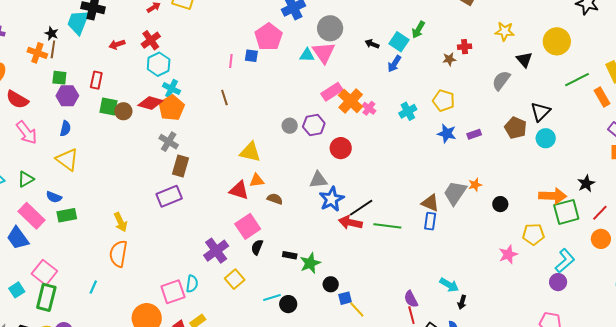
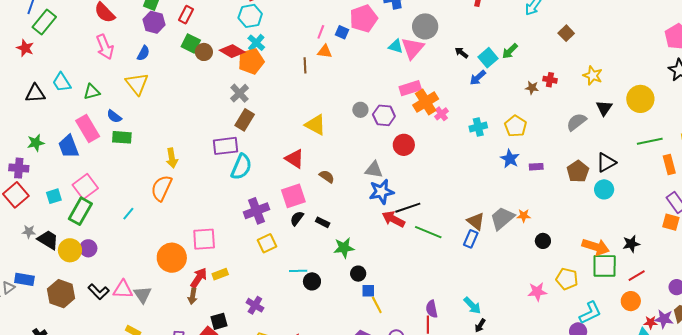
orange triangle: (257, 180) -> (325, 51), moved
black rectangle: (290, 255) -> (323, 222), moved
cyan semicircle: (192, 284) -> (241, 167), moved, size x1.5

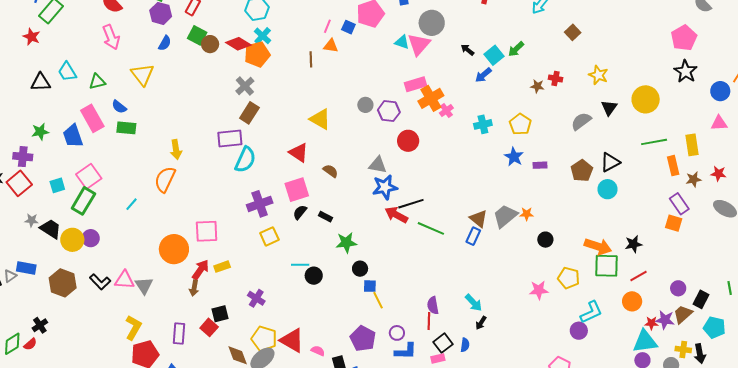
blue semicircle: (143, 53) -> (165, 43), moved

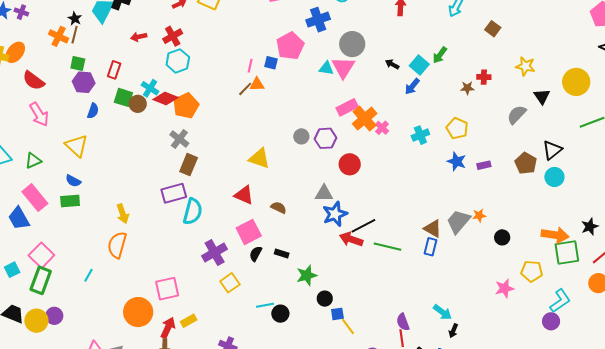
cyan cross: (263, 36) -> (150, 88), moved
brown line: (311, 59) -> (245, 89), moved, turned 56
blue semicircle: (119, 107) -> (73, 181), moved

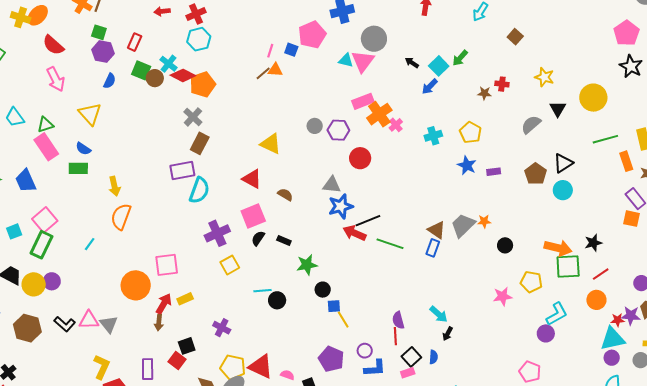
pink rectangle: (35, 198) -> (46, 147), moved
yellow arrow: (123, 214) -> (114, 186), moved

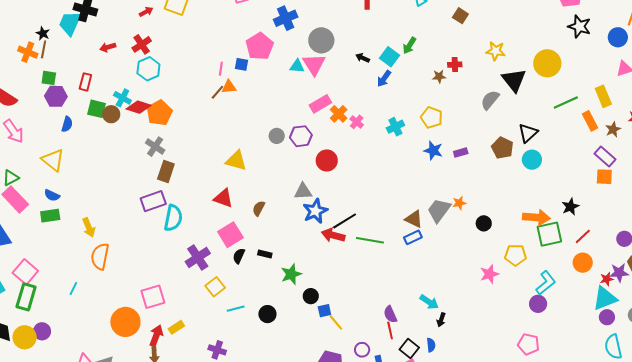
black triangle: (558, 109) -> (514, 80), size x1.5
orange cross: (379, 114) -> (339, 114), size x0.7
brown semicircle: (285, 195) -> (259, 208), turned -84
blue rectangle: (433, 248) -> (413, 237), turned 54
cyan line: (263, 291) -> (236, 309), moved

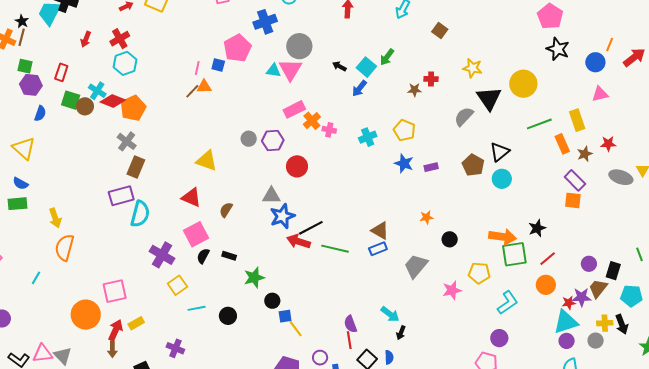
red arrow: (108, 47) -> (86, 39), turned -56
pink cross: (357, 122) -> (329, 130), turned -32
gray trapezoid: (439, 210) -> (416, 266), moved
purple cross: (198, 257) -> (162, 255), turned -30
purple circle: (538, 304) -> (499, 338), moved

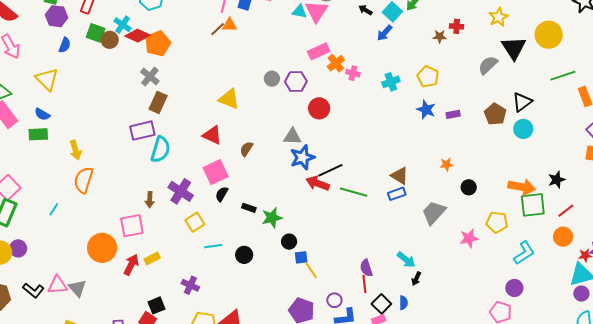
yellow star: (473, 68) -> (498, 17), turned 30
black rectangle: (229, 256) -> (249, 208), moved
brown arrow: (112, 349) -> (150, 200), moved

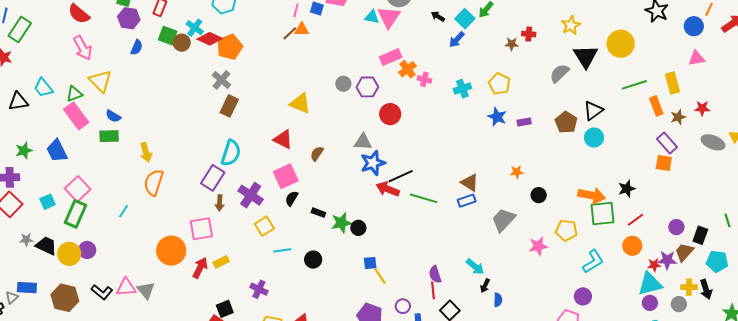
yellow triangle: (47, 79) -> (100, 81), moved
purple rectangle: (142, 131) -> (213, 178), moved, turned -45
black circle: (289, 242) -> (358, 228), moved
blue semicircle: (403, 303) -> (498, 300), moved

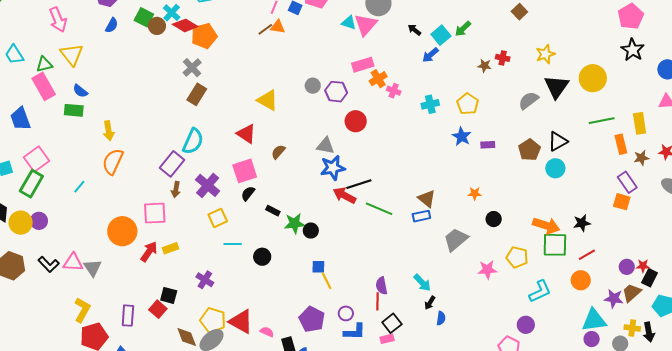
red star: (654, 265) -> (643, 266), moved
black square: (225, 309) -> (169, 295), turned 30

